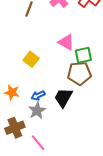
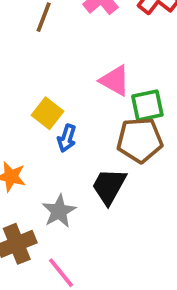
blue arrow: (38, 95) -> (67, 138), moved, turned -48

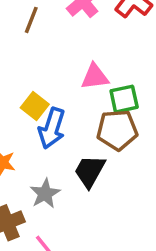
pink triangle: (115, 81) -> (95, 77), turned -36
blue arrow: (67, 138) -> (52, 128), size x1.6

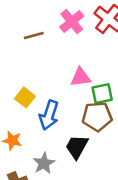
brown line: (31, 20) -> (34, 35), turned 54
yellow square: (35, 106) -> (25, 97), moved

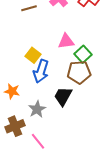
green square: (102, 94) -> (83, 54), turned -30
yellow square: (25, 97) -> (33, 55), moved

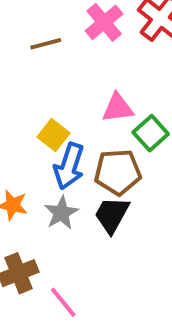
brown pentagon: (79, 72) -> (118, 172), moved
gray star: (37, 109) -> (61, 213), moved

